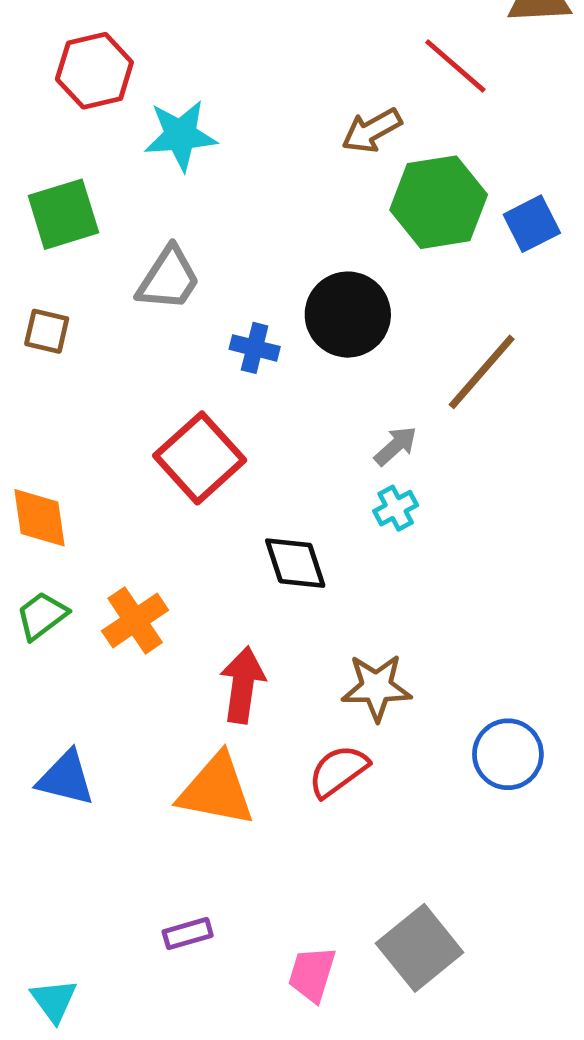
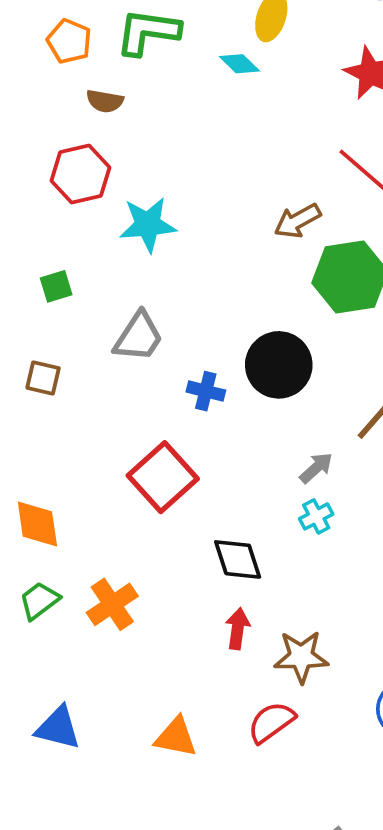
green square: (63, 214) -> (56, 286), size x0.6
red arrow: (243, 685) -> (238, 629), moved, size x0.7
orange triangle: (216, 790) -> (176, 737), size x0.7

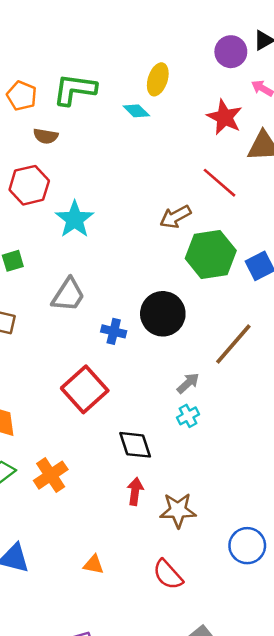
cyan star: (148, 225) -> (75, 219), turned -30
red semicircle: (271, 722) -> (168, 575), moved, turned -96
orange triangle: (176, 737) -> (94, 565), size x0.7

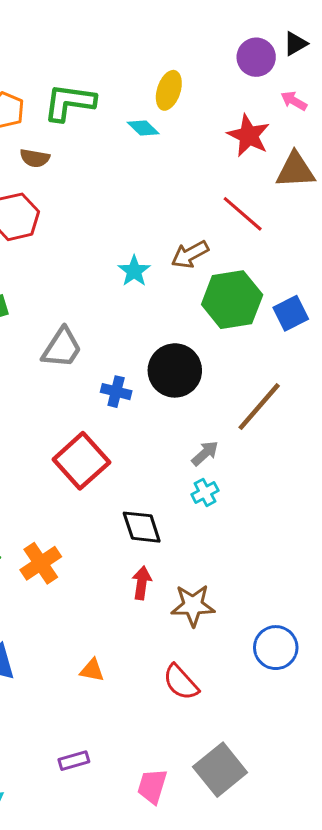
cyan star: (75, 219) -> (134, 271), moved, size x0.7

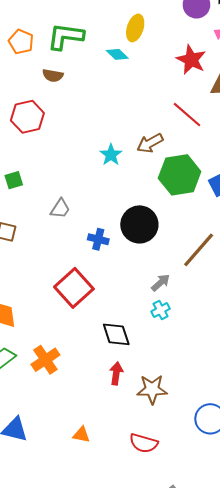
brown semicircle: (35, 158) -> (53, 76), moved
gray trapezoid: (62, 348) -> (60, 209), size x0.7
red semicircle: (181, 682) -> (144, 443), turned -32

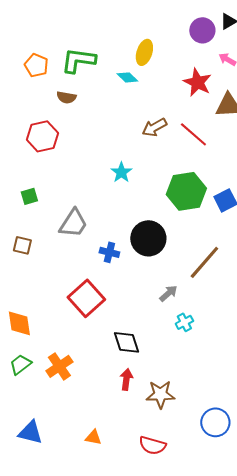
brown arrow: (150, 143) -> (154, 127), moved
gray trapezoid: (60, 209) -> (73, 223), size x1.5
cyan cross: (161, 310) -> (184, 322), moved

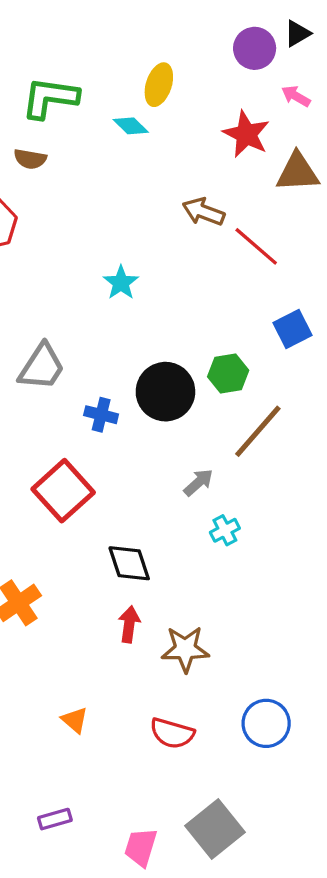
brown arrow: (154, 127) -> (203, 212), moved, turned 50
red line: (193, 134) -> (256, 246), moved
green hexagon: (186, 191) -> (228, 373), moved, size x0.6
blue circle: (215, 422) -> (266, 723), moved
orange triangle: (93, 437) -> (75, 720), turned 30

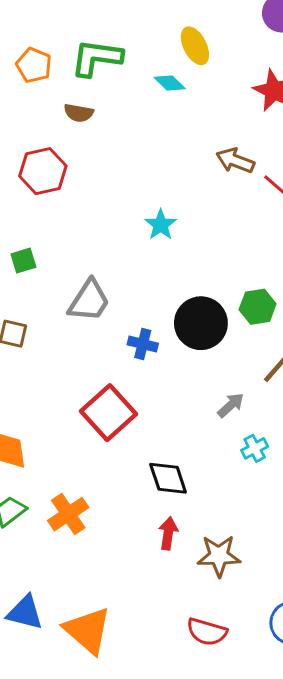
yellow ellipse: (159, 85) -> (195, 46), turned -45
orange triangle: (75, 720) -> (88, 630), moved, size x2.0

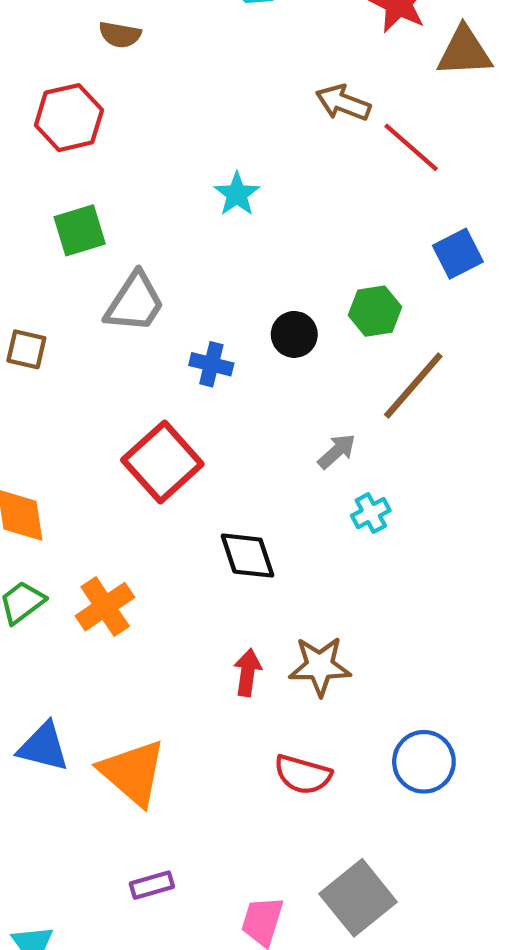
green square: (23, 261) -> (80, 230), moved, size x1.4
black circle: (201, 323) -> (294, 334), size x0.6
red arrow: (168, 533) -> (247, 672), moved

